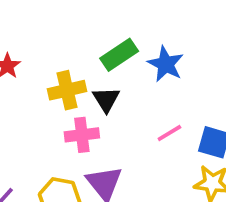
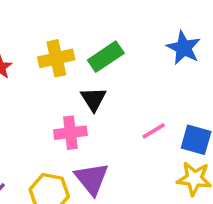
blue star: (166, 64) -> (184, 48), moved
yellow cross: (67, 90) -> (56, 58), moved

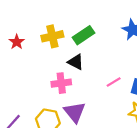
black triangle: (93, 99) -> (76, 62), turned -30

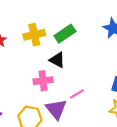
pink line: (114, 82) -> (77, 94), moved

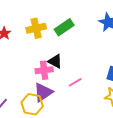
black triangle: (57, 60) -> (55, 61), moved
purple triangle: (56, 109) -> (43, 92), moved, turned 35

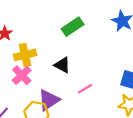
yellow cross: (36, 28) -> (25, 55), moved
pink cross: (44, 70) -> (22, 75), moved, turned -36

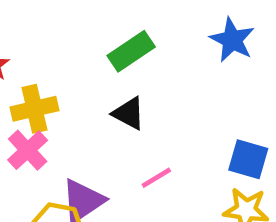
black triangle: (62, 65) -> (129, 113), moved

